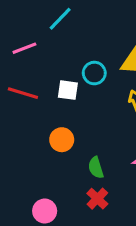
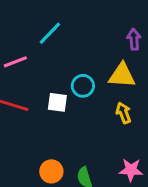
orange circle: (62, 140) -> (51, 171), moved

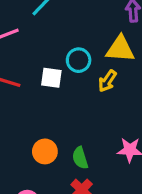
yellow arrow: (123, 113) -> (107, 81), moved, turned -125

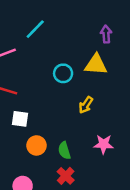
white square: (51, 78) -> (20, 119), moved
yellow arrow: (107, 81) -> (86, 105), moved

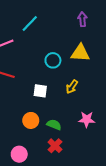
purple arrow: (106, 34) -> (82, 19), moved
white square: (20, 119) -> (40, 91), moved
green semicircle: (64, 151) -> (54, 125), turned 128

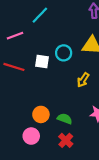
white square: (40, 91) -> (42, 62), moved
pink circle: (19, 154) -> (31, 136), moved

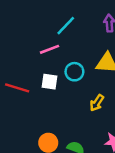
cyan line: (40, 15) -> (66, 26), moved
pink line: (15, 36) -> (50, 49), moved

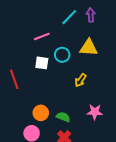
cyan line: (66, 26) -> (69, 17), moved
red line: (17, 88) -> (14, 79), moved, turned 54

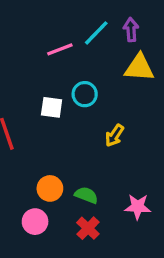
pink line: (42, 36) -> (60, 49), moved
yellow triangle: (89, 48) -> (139, 68), moved
pink star: (95, 112) -> (138, 207), moved

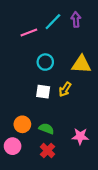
yellow triangle: (139, 68) -> (81, 64), moved
white square: (52, 107) -> (43, 92), moved

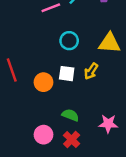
orange circle: (22, 124) -> (43, 82), moved
pink circle: (13, 146) -> (43, 135), moved

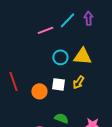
yellow triangle: (109, 43) -> (82, 56), moved

